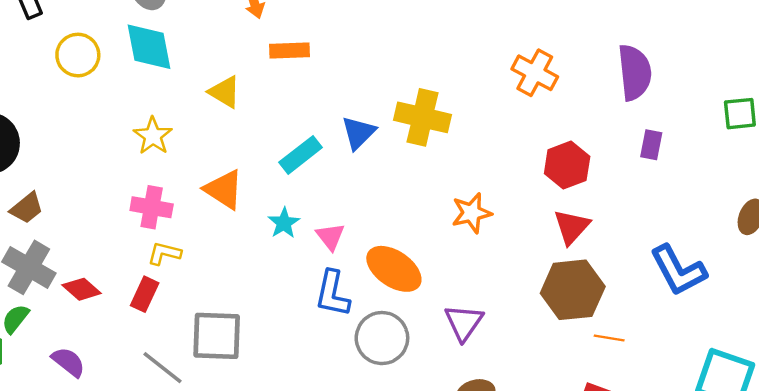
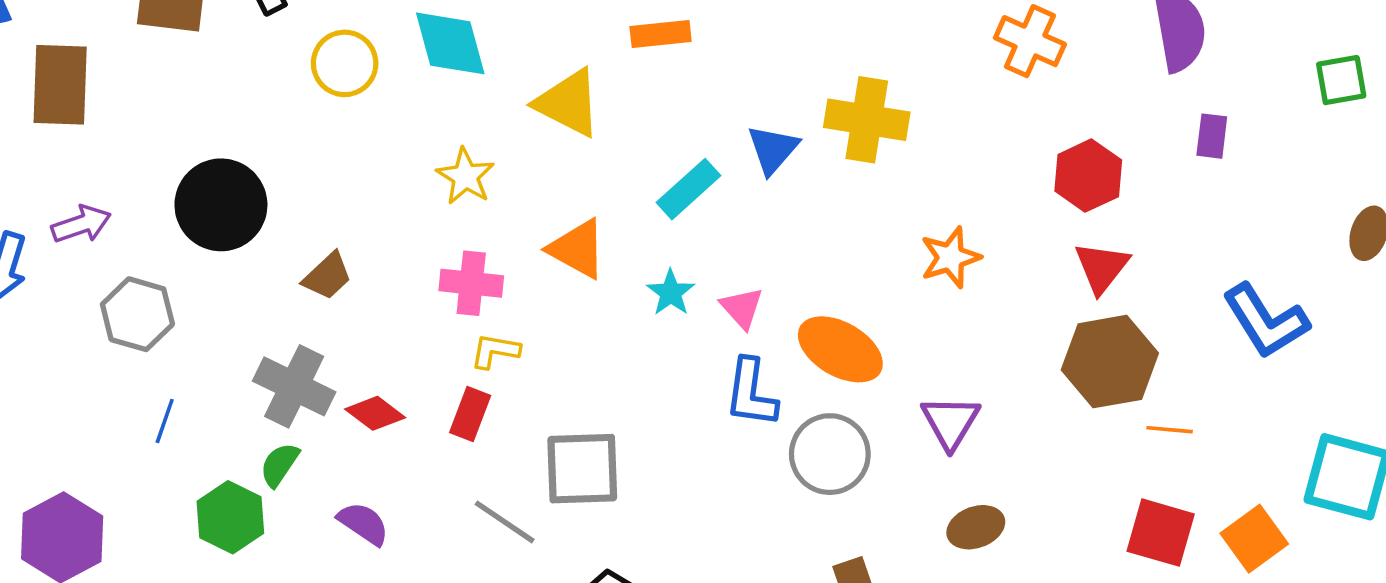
yellow triangle: (225, 92) -> (568, 103), size x1.4
brown trapezoid: (27, 208) -> (327, 276), moved

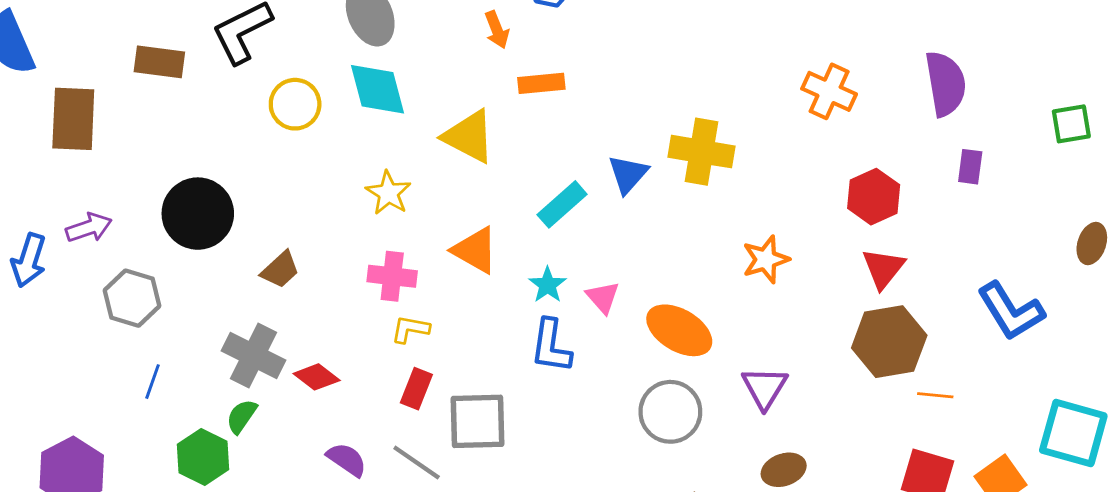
blue L-shape: (751, 393) -> (551, 346), moved
red rectangle: (470, 414) -> (416, 389), moved
purple semicircle: (363, 524) -> (347, 460), moved

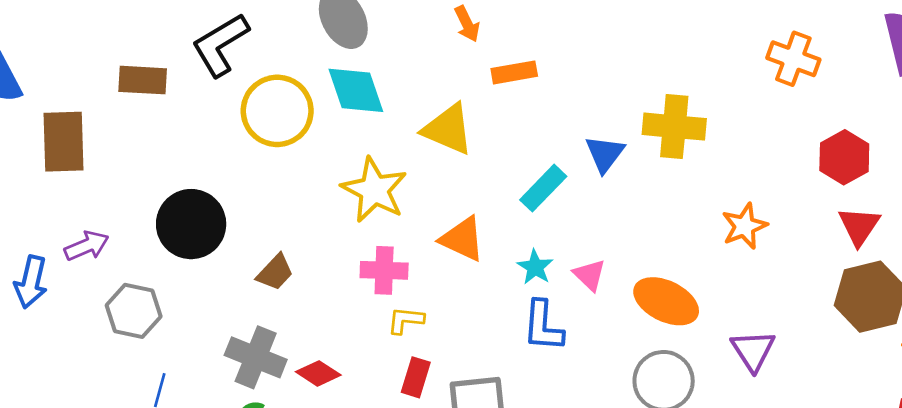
yellow circle: (295, 104) -> (277, 111), size x1.4
yellow star: (388, 193) -> (374, 190), size x1.5

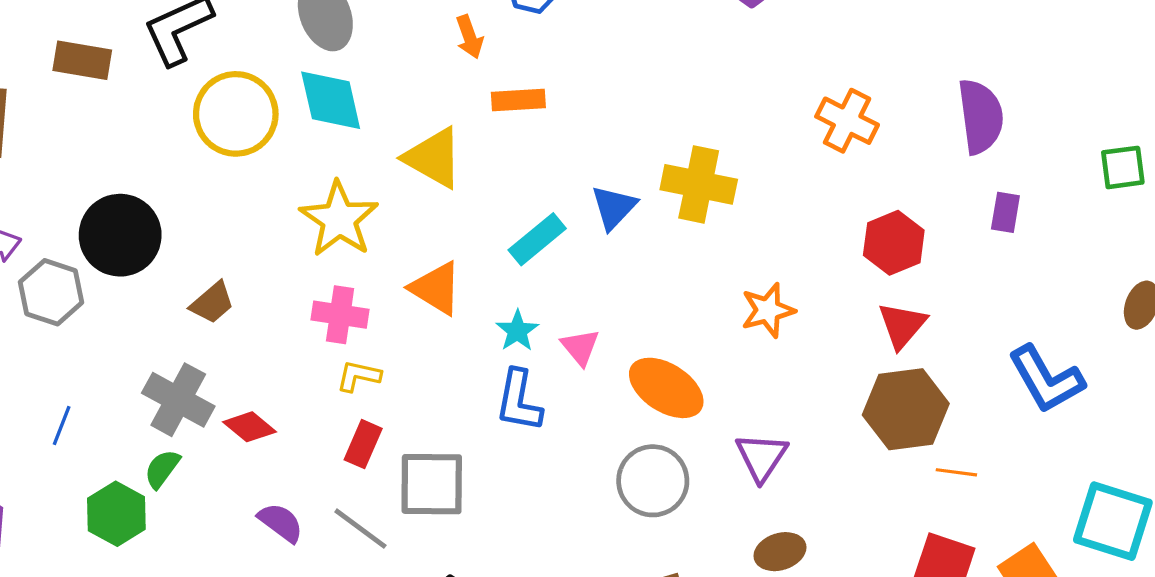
gray hexagon: (134, 311) -> (51, 292), moved

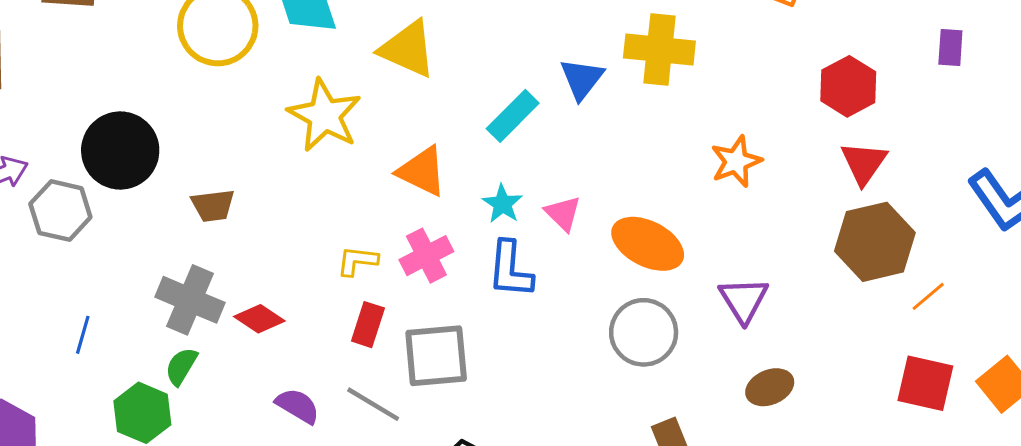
brown trapezoid: (212, 303) -> (213, 206), turned 39
pink cross: (340, 315) -> (426, 256), moved, turned -30
orange line: (956, 472) -> (928, 296), turned -42

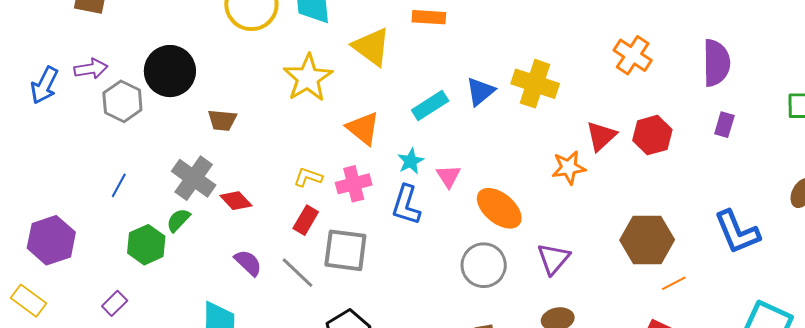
red triangle: (864, 163) -> (601, 136), moved

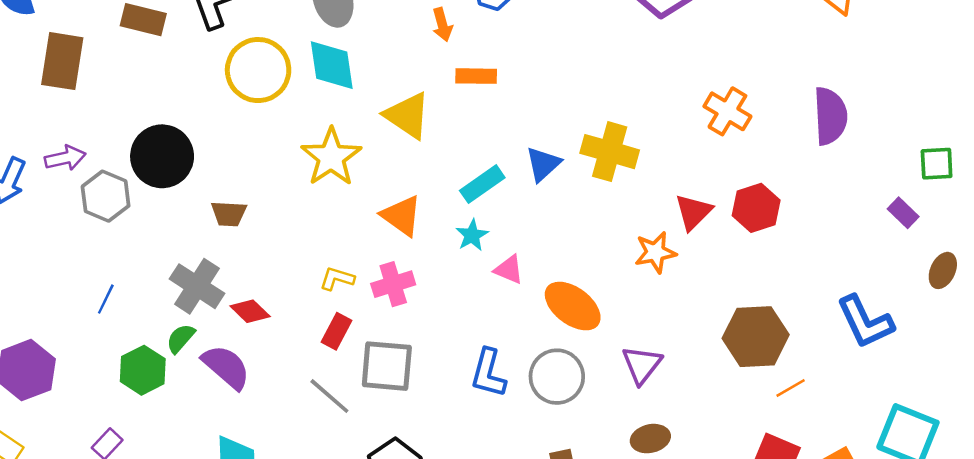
purple rectangle: (724, 125) -> (903, 213), moved, turned -60
cyan star: (411, 161) -> (472, 235), moved
pink triangle: (449, 176) -> (509, 270), turned -32
blue L-shape: (406, 205) -> (488, 373), moved
purple semicircle: (248, 263) -> (226, 367), moved, size x1.4

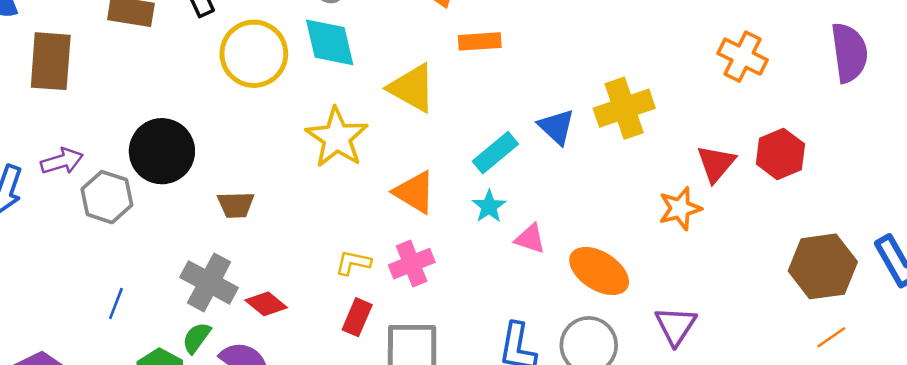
yellow cross: (610, 152) -> (624, 108), turned -30
blue triangle: (543, 164) -> (556, 127), turned -30
brown hexagon: (756, 337) -> (823, 266), moved

